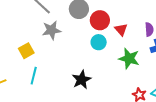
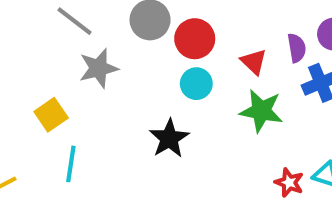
red triangle: (121, 30) -> (254, 62), moved
black star: (82, 80) -> (169, 138), moved

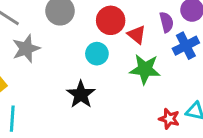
red circle: (195, 39) -> (111, 20), moved

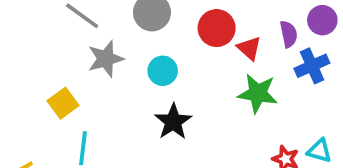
cyan circle: (97, 54) -> (163, 71), moved

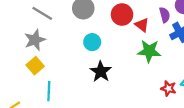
gray star: (106, 59) -> (35, 40), moved

